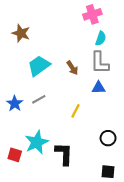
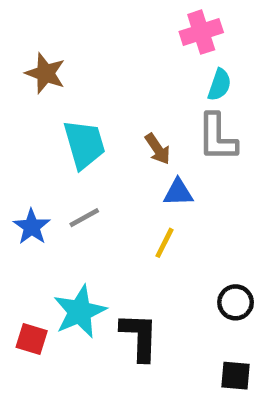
cyan trapezoid: (39, 66) -> (84, 144), turned 110
blue triangle: (99, 88) -> (178, 192), moved

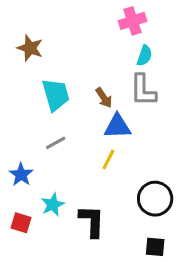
blue triangle: (178, 192) -> (117, 126), size x1.4
blue star: (32, 227) -> (21, 175), moved
black circle: (236, 302) -> (155, 199), size x1.5
cyan star: (80, 312) -> (53, 205), size x0.7

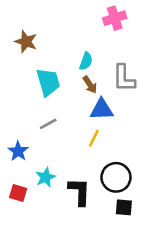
cyan semicircle: (145, 56) -> (86, 61), moved
black circle: (155, 199) -> (116, 177), moved
black square: (155, 247) -> (124, 207), moved

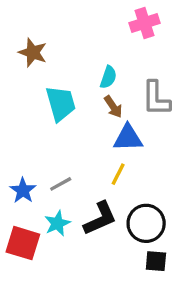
gray line: (48, 124) -> (61, 184), moved
black L-shape: (79, 192) -> (100, 218), moved, turned 64
red square: (18, 193) -> (23, 243), size x1.5

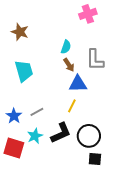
cyan trapezoid: (61, 103) -> (24, 71), moved

